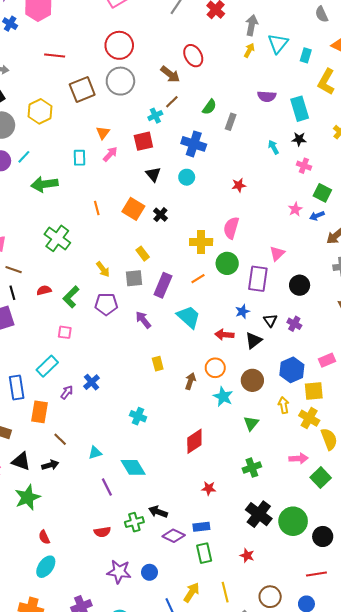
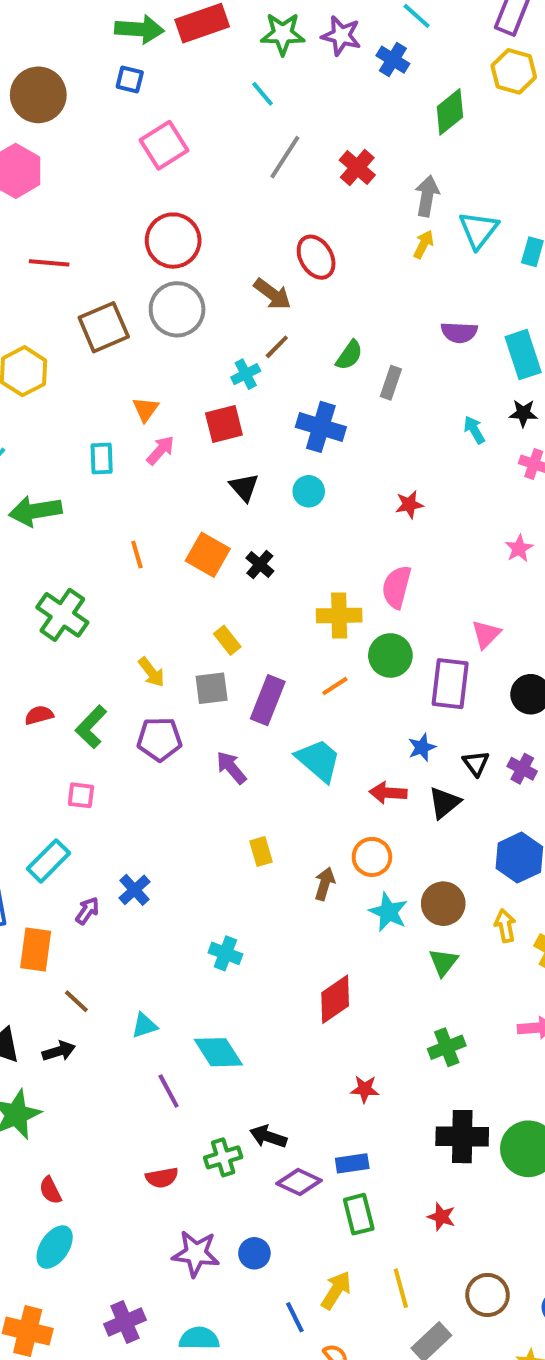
brown circle: (252, 380) -> (443, 904), moved
black cross: (259, 514) -> (462, 1137), turned -35

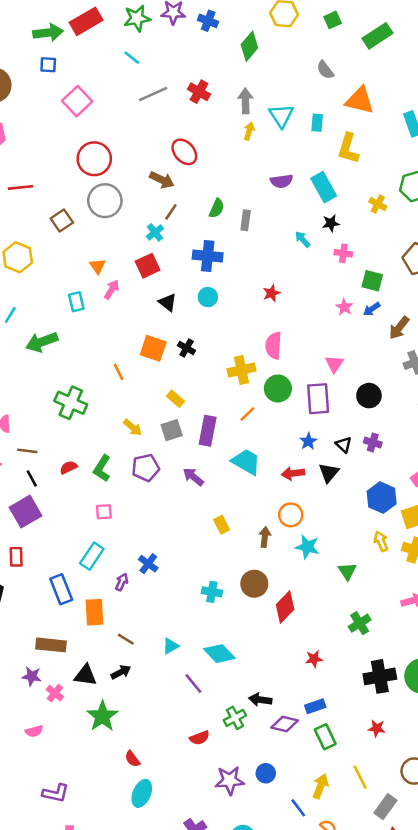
gray line: (285, 157) -> (153, 94), turned 44
brown square: (104, 327) -> (62, 221), size x0.7
orange line: (137, 555) -> (118, 372), moved
brown circle: (443, 904) -> (254, 584), moved

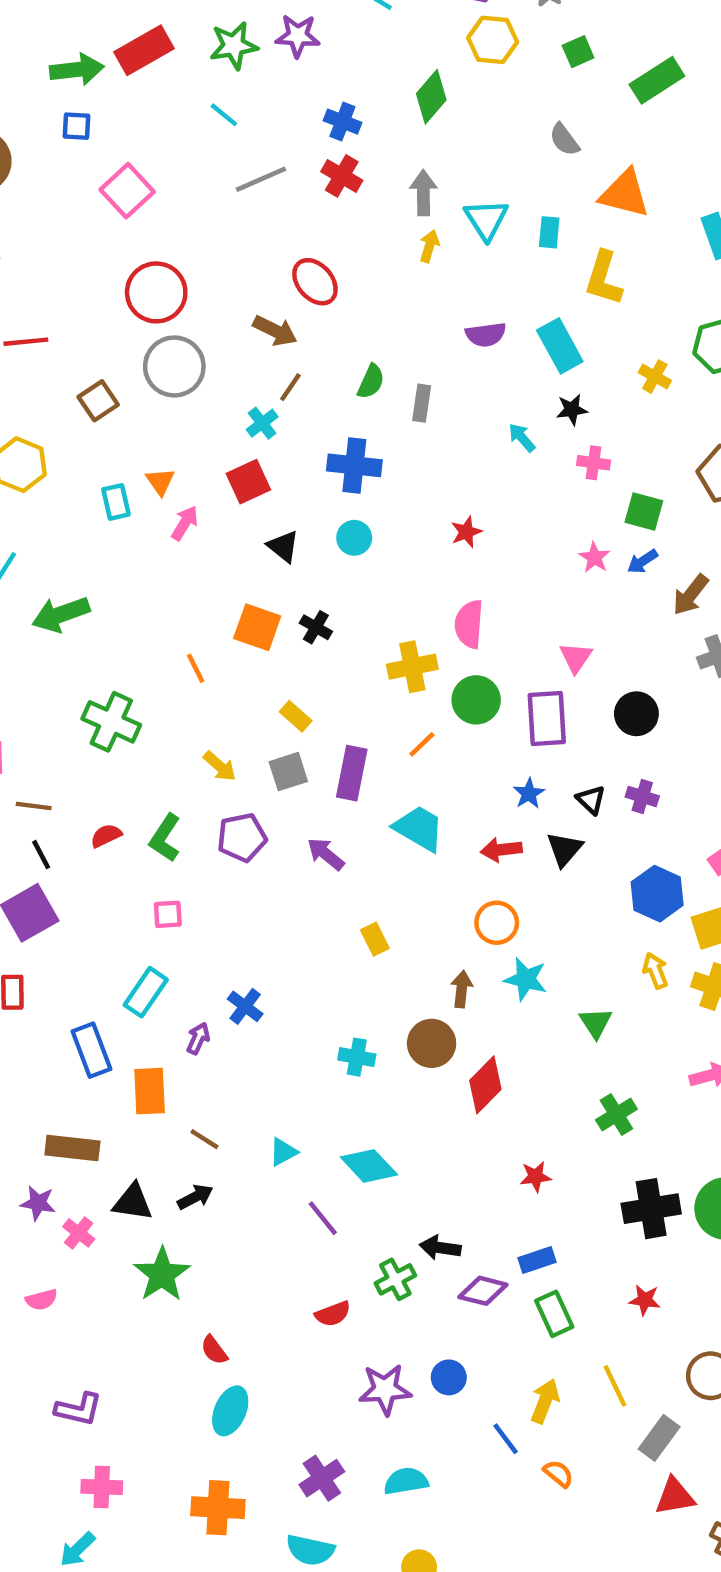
blue cross: (208, 21) -> (342, 122), moved
cyan rectangle: (76, 302) -> (116, 502), moved
brown arrow: (265, 537) -> (462, 989), moved

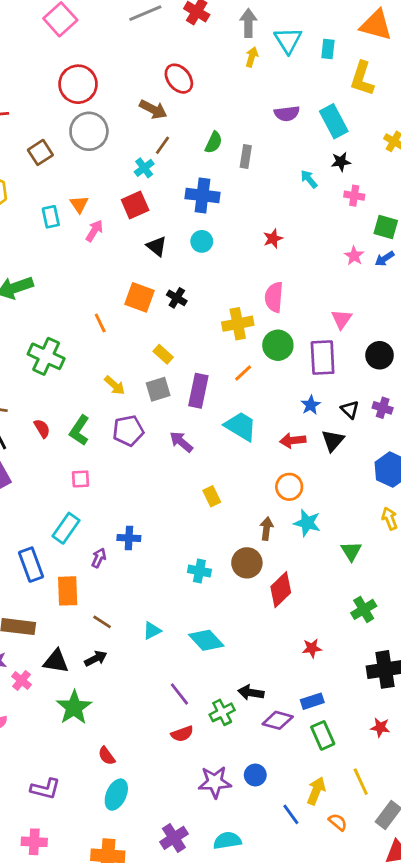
red semicircle: (106, 836) -> (42, 428), turned 84
blue cross: (245, 1006) -> (129, 538), turned -35
purple line: (323, 1218) -> (179, 694), moved
purple L-shape: (79, 1409) -> (45, 789), moved
orange semicircle: (558, 1474) -> (338, 822), moved

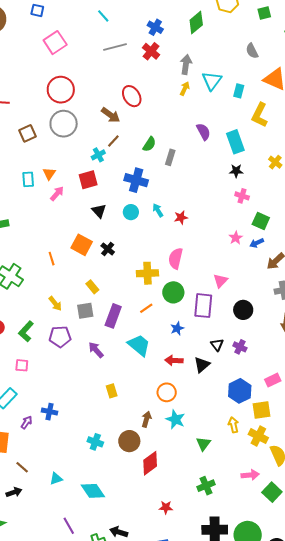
purple semicircle: (287, 113) -> (203, 132), turned -120
cyan arrow: (309, 179) -> (158, 210), moved
blue star: (311, 405) -> (177, 328), moved

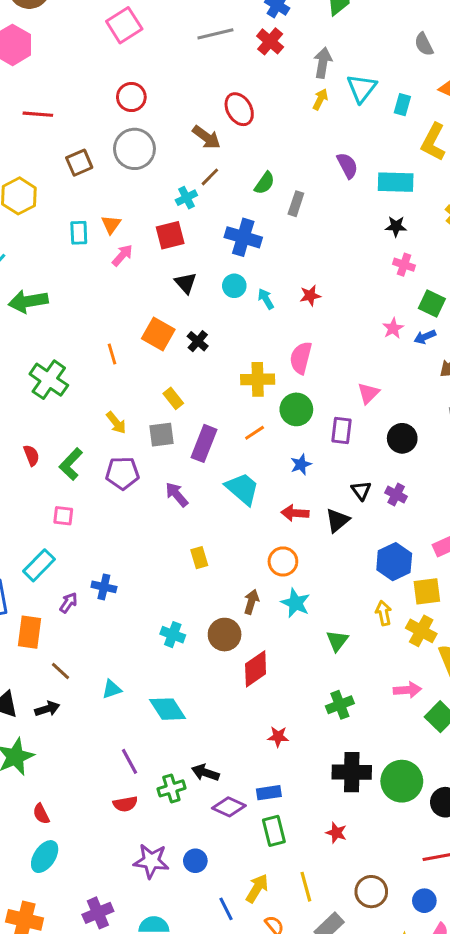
red circle: (61, 90) -> (131, 97), size x0.7
cyan rectangle: (235, 142) -> (396, 182), turned -70
cyan arrow: (158, 210) -> (266, 299), moved
purple rectangle: (203, 306) -> (341, 431), size x0.7

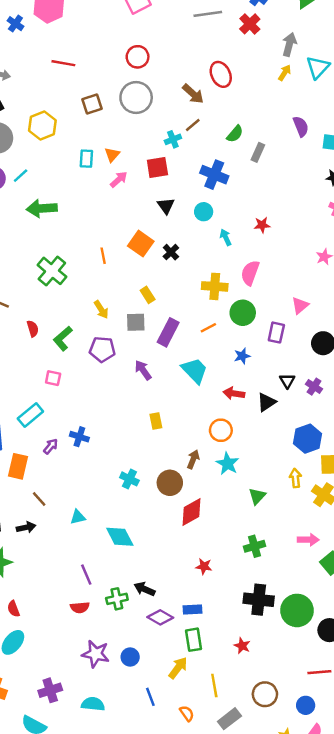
cyan arrow: (266, 299) -> (226, 237), moved
yellow arrow: (257, 888) -> (178, 668), moved

